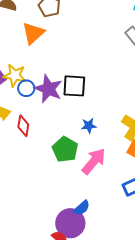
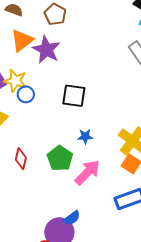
orange triangle: (33, 33) -> (22, 40), moved
purple star: (48, 89) -> (46, 50), moved
red diamond: (23, 126) -> (21, 159), moved

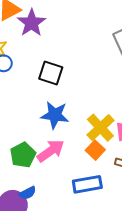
blue star: (85, 136) -> (55, 115), size x1.8
green pentagon: (60, 158) -> (23, 155), moved

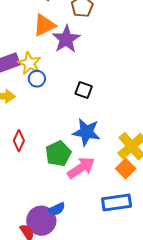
black square: (51, 73) -> (84, 90), size x0.7
green pentagon: (23, 155) -> (58, 154), moved

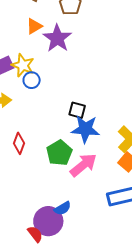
orange triangle: (44, 25) -> (34, 26), size x0.7
black square: (84, 90) -> (77, 110), moved

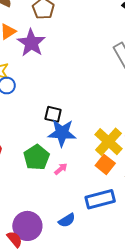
pink arrow: (83, 165) -> (61, 169), size x0.5
blue semicircle: (62, 208) -> (67, 220), moved

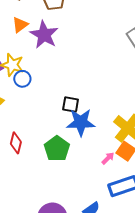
pink arrow: (61, 169) -> (108, 158), moved

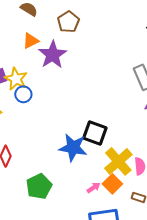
black square: (71, 104) -> (95, 133), moved, size x1.4
green pentagon: (57, 149) -> (39, 186), moved

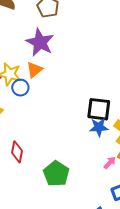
orange triangle: (31, 41) -> (34, 70), moved
blue star: (73, 148) -> (99, 127), moved, size x0.7

